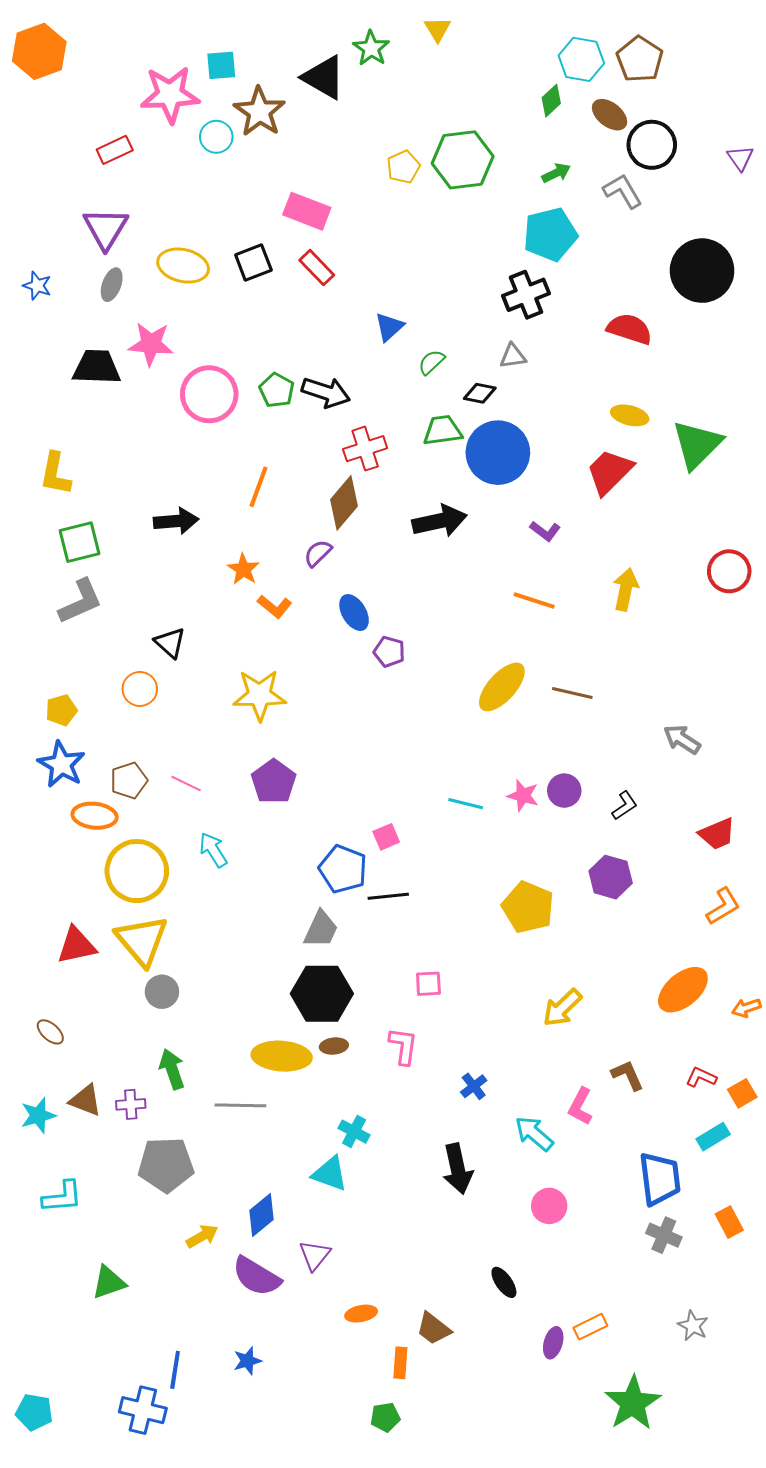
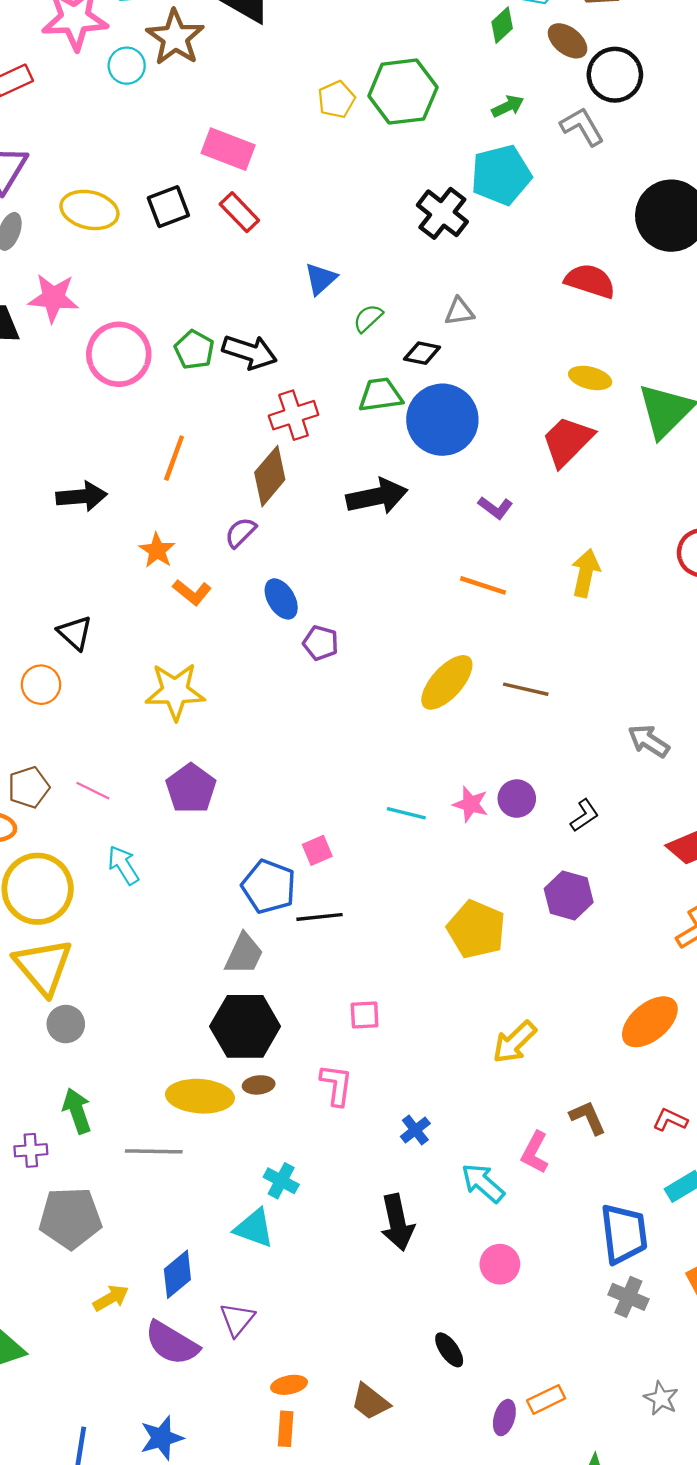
black cross: (526, 295) -> (442, 213), moved, turned -30
blue star: (247, 1361) -> (162, 1438), size x1.4
orange rectangle: (400, 1363) -> (286, 1429), moved

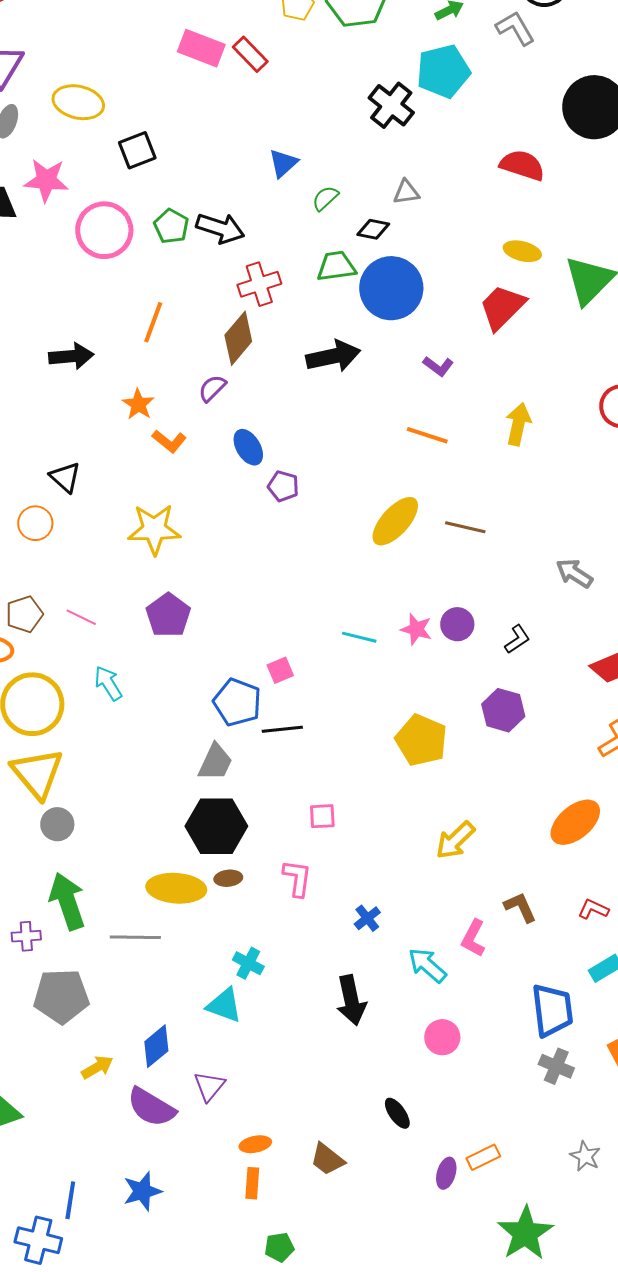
black square: (168, 207) -> (137, 150), moved
red rectangle: (239, 212) -> (250, 54), moved
green arrow: (77, 1111) -> (67, 901), size x1.4

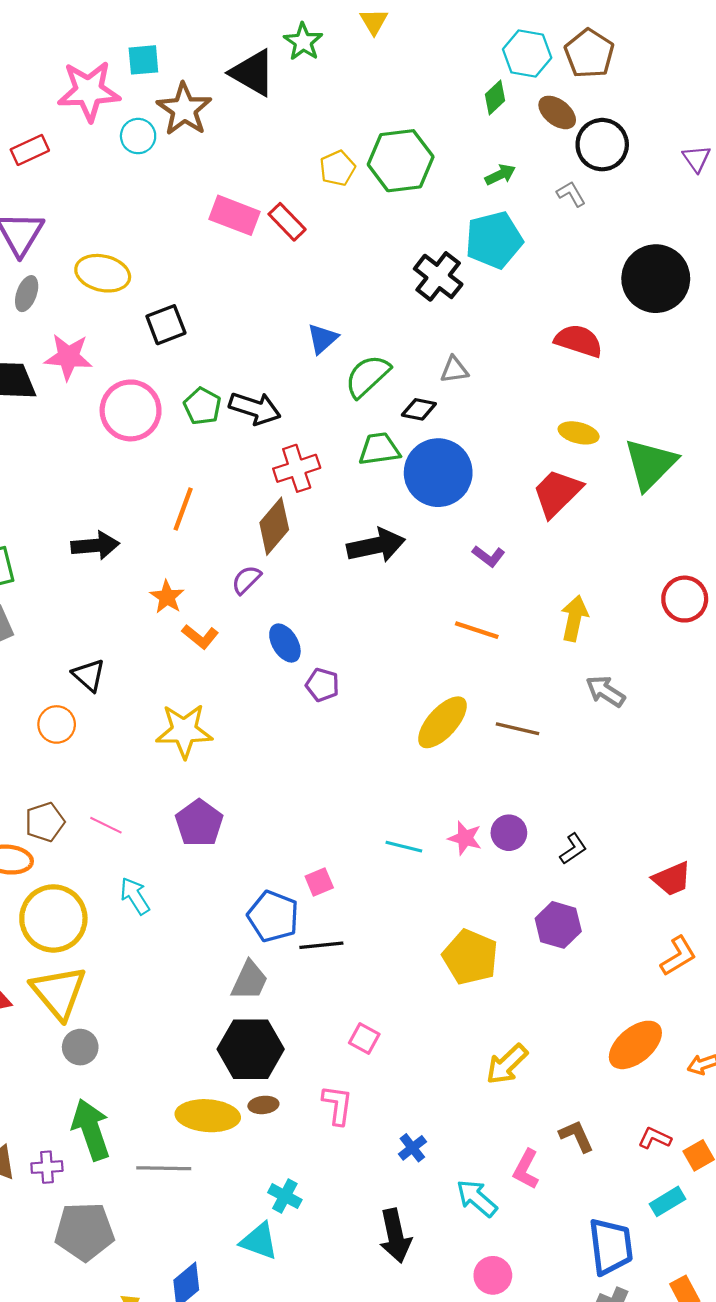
gray L-shape: (515, 28) -> (571, 194), size x0.7
green semicircle: (325, 198) -> (367, 376), size x1.6
gray arrow: (574, 573) -> (605, 691), moved
pink square: (322, 816) -> (364, 1038), turned 32

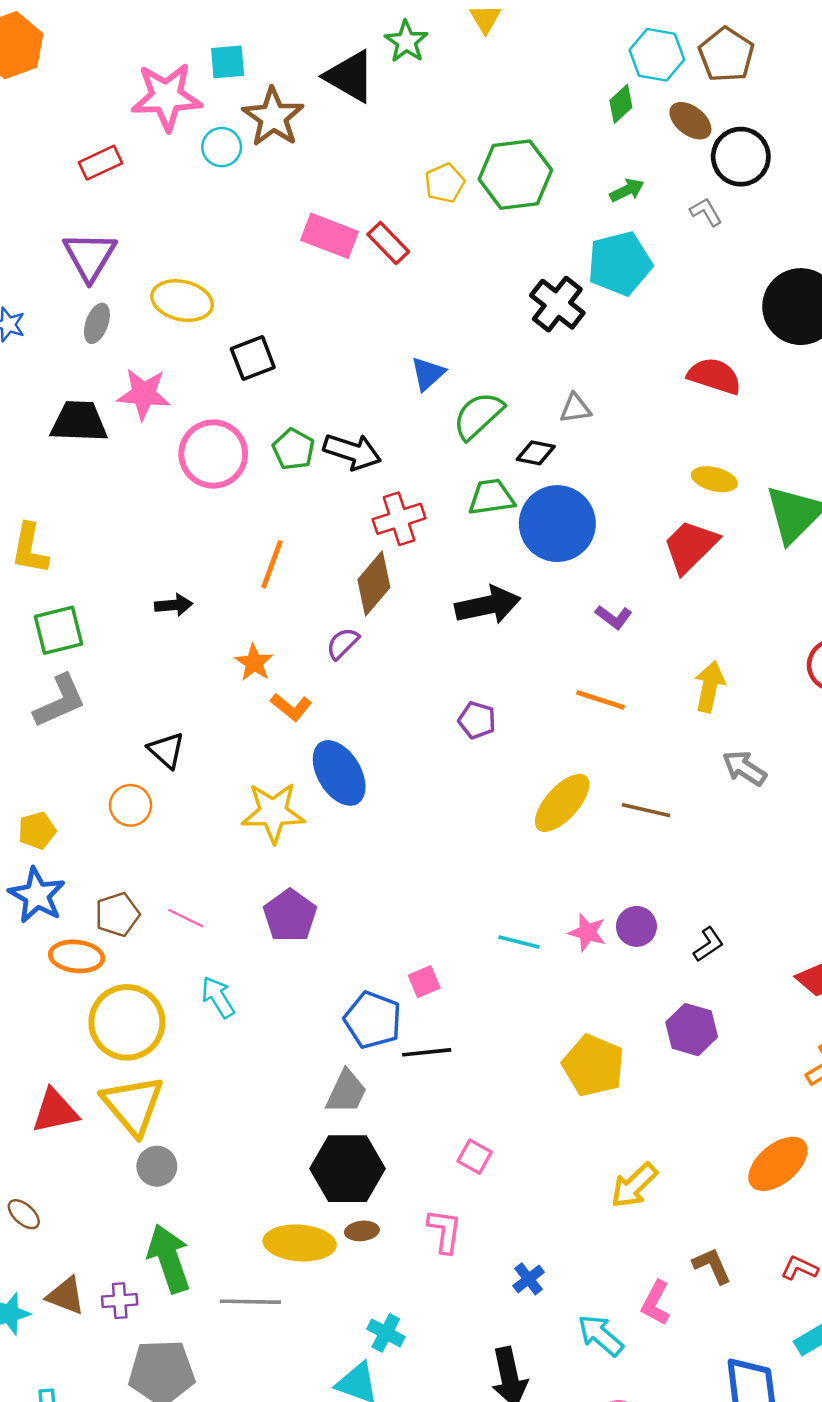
black arrow: (95, 545) -> (174, 605), size x0.7
blue ellipse: (285, 643) -> (339, 773), moved, size x1.5
purple pentagon: (322, 685) -> (477, 720), moved

